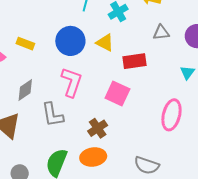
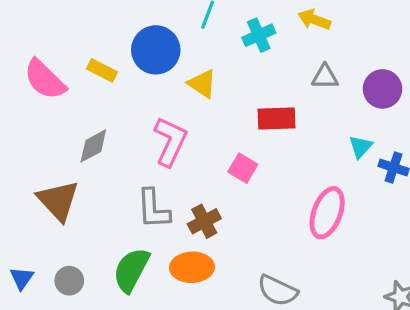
blue circle: (70, 41) -> (156, 50), moved
yellow triangle: (105, 43) -> (202, 84), moved
pink square: (117, 93) -> (243, 168), size x0.7
gray L-shape: (53, 115) -> (153, 209), moved

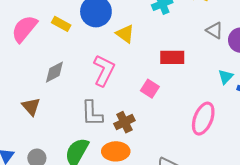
gray triangle: (325, 77) -> (215, 30), moved, turned 30
pink semicircle: (45, 79) -> (24, 29), turned 84
brown triangle: (58, 201) -> (31, 107), size x0.7

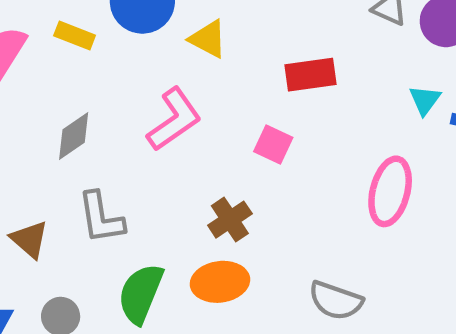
pink L-shape: (104, 70) -> (174, 119), turned 36
brown triangle: (31, 107) -> (29, 239), moved
gray L-shape: (92, 113) -> (101, 218), moved

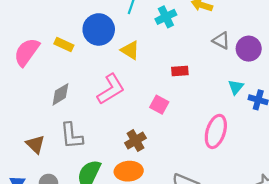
red rectangle: (310, 75) -> (180, 71), size x0.7

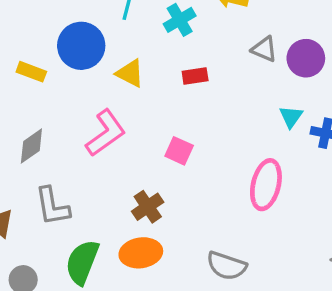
red rectangle: (180, 71) -> (195, 76), moved

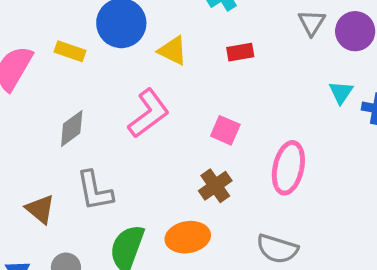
gray triangle: (264, 49) -> (312, 23), turned 40
pink ellipse: (266, 185) -> (288, 168), moved
brown cross: (148, 207) -> (215, 186), moved

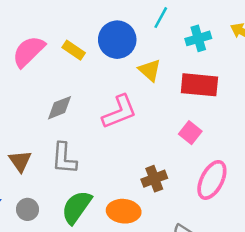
red rectangle: (240, 52) -> (199, 85), size x1.8
pink square: (225, 130) -> (190, 133), moved

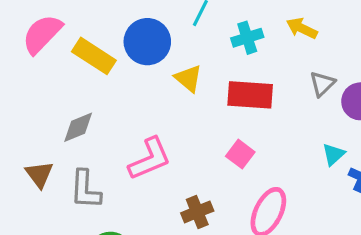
yellow rectangle: (74, 50) -> (94, 56), size x1.5
pink semicircle: (29, 52) -> (42, 34), moved
pink L-shape: (119, 112) -> (150, 159), moved
brown triangle: (20, 161) -> (39, 174), moved

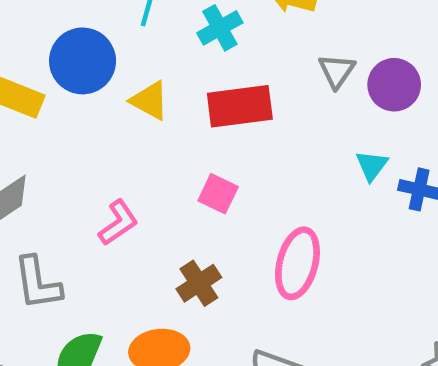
pink square: (240, 154) -> (218, 194), moved
pink L-shape: (150, 159) -> (118, 223), size x0.7

